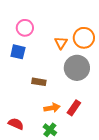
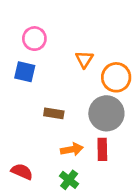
orange circle: (84, 38) -> (116, 77), moved
gray circle: (77, 68) -> (106, 113), moved
red rectangle: (74, 108) -> (102, 149), turned -35

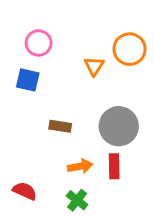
orange circle: (116, 77) -> (130, 49), moved

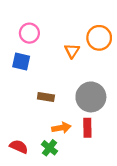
green cross: (77, 200) -> (50, 148), moved

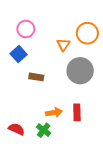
blue square: (21, 61) -> (19, 54), turned 35
brown rectangle: (46, 97) -> (36, 77), moved
gray circle: (91, 97) -> (80, 71), moved

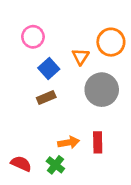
blue square: (19, 54) -> (49, 68), moved
brown rectangle: (36, 77) -> (46, 98), turned -32

